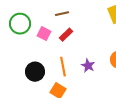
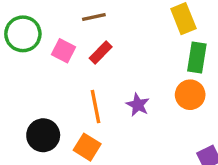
black circle: (35, 72) -> (43, 135), moved

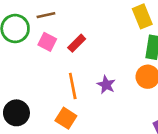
brown line: (94, 17) -> (46, 15), moved
black circle: (43, 135) -> (16, 113), moved

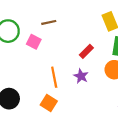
brown line: (46, 15) -> (49, 22), moved
red rectangle: (77, 43) -> (86, 51), moved

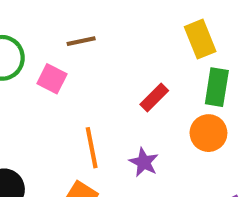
purple star: (81, 76) -> (144, 162), moved

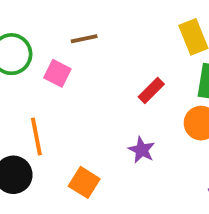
orange line: (92, 148) -> (36, 136), moved

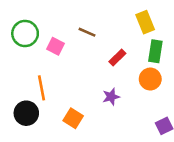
brown line: (84, 39) -> (87, 32), moved, turned 36
purple star: (142, 150) -> (111, 97), turned 30

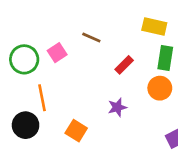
yellow rectangle: (145, 22) -> (154, 27), turned -55
green circle: (25, 34) -> (24, 59), moved
pink square: (55, 46) -> (57, 53), turned 30

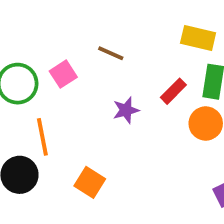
red rectangle: (124, 65) -> (173, 91), moved
purple star: (117, 107) -> (126, 110), moved

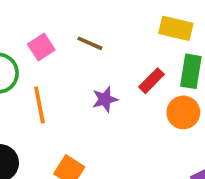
pink square: (63, 74) -> (41, 47), moved
orange line: (42, 137) -> (39, 105), moved

